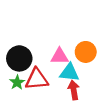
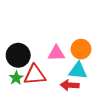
cyan triangle: (69, 73) -> (78, 71), moved
red arrow: (74, 90) -> (70, 85), turned -78

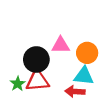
pink triangle: (56, 53) -> (61, 45), moved
black circle: (18, 55) -> (36, 60), moved

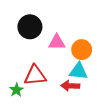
black circle: (36, 60) -> (30, 27), moved
green star: (18, 84) -> (16, 90), moved

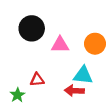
orange circle: (82, 50) -> (95, 44), moved
red triangle: (35, 75) -> (37, 80), size x0.6

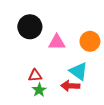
cyan triangle: (83, 75) -> (79, 71), turned 30
green star: (17, 95) -> (39, 90), moved

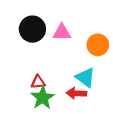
pink triangle: (57, 42) -> (62, 32), moved
green star: (39, 90) -> (43, 98), size x1.5

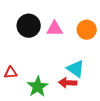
orange circle: (98, 45) -> (87, 30), moved
red triangle: (38, 82) -> (11, 73), moved

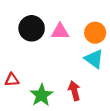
cyan triangle: (76, 69) -> (94, 59), moved
red arrow: (68, 83) -> (74, 91), turned 72

